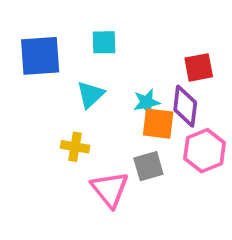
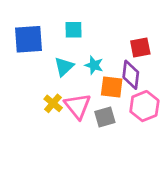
cyan star: (147, 102) -> (94, 65), moved, turned 30
yellow cross: (75, 147) -> (53, 103), turned 30
pink triangle: (110, 189) -> (78, 106), moved

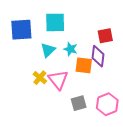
cyan square: (74, 30) -> (55, 22), size x1.5
pink hexagon: (144, 106) -> (107, 104), moved
gray square: (105, 117) -> (79, 103), moved

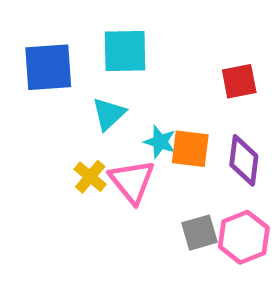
cyan star: (70, 49) -> (160, 142), moved
purple diamond: (98, 56) -> (244, 160), moved
gray square: (79, 103) -> (200, 233), moved

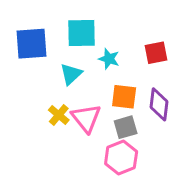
cyan star: (160, 142) -> (109, 59), moved
gray square: (200, 233) -> (126, 127), moved
pink hexagon: (244, 237) -> (121, 158), moved

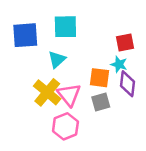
cyan star: (109, 59) -> (119, 64), moved
yellow cross: (59, 115) -> (47, 92), size x1.6
pink hexagon: (121, 158) -> (65, 126), moved

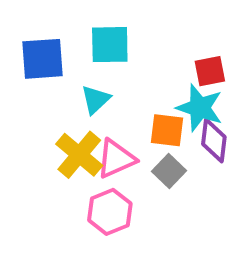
cyan star: (119, 64) -> (200, 108), size x1.6
pink triangle: (69, 95) -> (116, 159), turned 45
gray square: (101, 102) -> (169, 171), turned -30

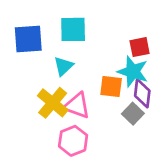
pink triangle: (116, 159) -> (77, 105), turned 44
gray square: (169, 171) -> (133, 114), moved

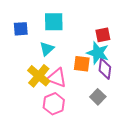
blue square: (28, 39) -> (21, 29), size x0.7
gray square: (133, 114) -> (98, 97), moved

